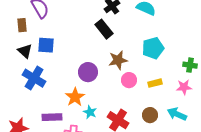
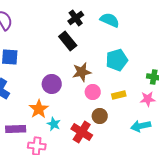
cyan arrow: (177, 114) -> (141, 126), turned -36
brown circle: (150, 115) -> (100, 116), moved

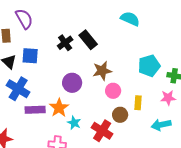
black cross: (76, 18) -> (65, 43), moved
cyan pentagon: (117, 60) -> (149, 66), moved
yellow rectangle: (119, 95) -> (138, 103), moved, turned -72
purple rectangle: (16, 129) -> (35, 110), moved

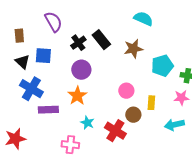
purple semicircle: (24, 19) -> (53, 22), moved
brown star: (102, 71) -> (133, 49), moved
purple circle: (72, 83) -> (81, 70), moved
orange star: (59, 108) -> (77, 96), moved

